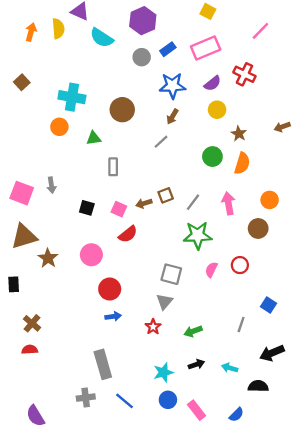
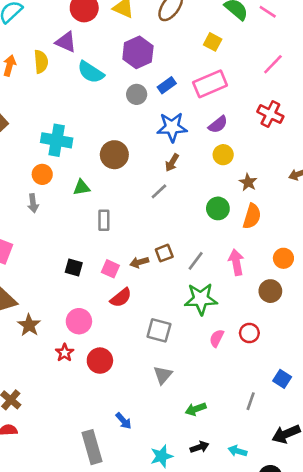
red cross: (244, 74) -> (270, 114), moved
gray arrow: (51, 185) -> (33, 203), moved
gray square: (171, 274) -> (159, 330), moved
blue arrow: (113, 316) -> (124, 421), moved, turned 56
red star: (153, 327) -> (65, 353), moved

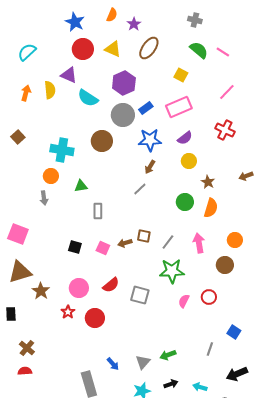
gray circle: (137, 94) -> (123, 115), size x1.5
brown circle: (114, 155) -> (102, 141), moved
brown square: (164, 253) -> (144, 236), turned 32
red semicircle: (121, 298) -> (111, 285), moved
gray triangle: (163, 375) -> (143, 362), moved

